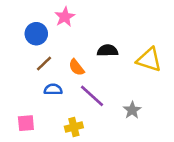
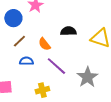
gray star: (132, 110) -> (87, 77), size x1.5

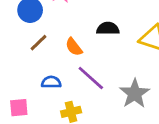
blue semicircle: (26, 61) -> (51, 82), moved

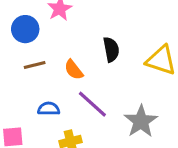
black semicircle: (108, 29) -> (111, 49), turned 80
brown line: (39, 43) -> (35, 65), turned 30

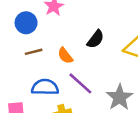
black semicircle: (111, 49) -> (96, 39), turned 48
blue semicircle: (49, 109) -> (45, 87), size x1.5

